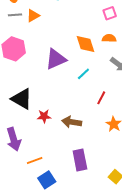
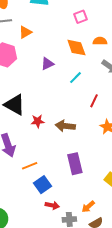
pink square: (110, 13) -> (80, 17), moved
orange triangle: (33, 16) -> (25, 32), moved
purple triangle: (56, 59) -> (47, 64), size x0.6

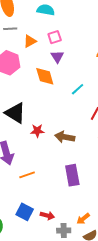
pink square: (80, 17) -> (55, 37), moved
orange diamond: (76, 48) -> (45, 76), moved
purple triangle: (47, 64) -> (57, 57), moved, turned -40
blue square: (43, 185) -> (25, 212), moved, turned -30

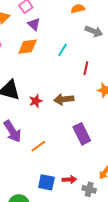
orange diamond: (45, 76) -> (28, 47), turned -65
gray cross: (64, 231) -> (89, 189), turned 32

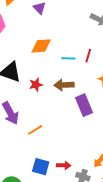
orange diamond: (28, 47) -> (41, 46), moved
cyan line: (63, 50) -> (68, 58), moved, turned 56
purple rectangle: (82, 134) -> (84, 105), moved

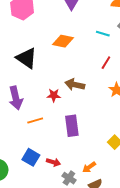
cyan line: (68, 58) -> (103, 34), moved
red star: (36, 85) -> (54, 95), moved
purple rectangle: (84, 105) -> (72, 126), moved

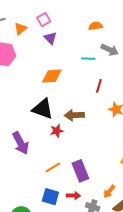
black triangle: (27, 58) -> (43, 109), moved
orange line: (35, 121) -> (53, 167), moved
purple rectangle: (72, 126) -> (80, 171), moved

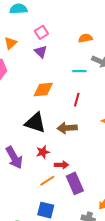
pink square: (44, 20) -> (41, 32), moved
red line: (99, 86) -> (77, 100), moved
red star: (57, 131) -> (43, 152), moved
red arrow: (73, 196) -> (61, 165), moved

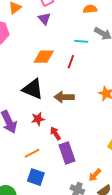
red line: (77, 100) -> (71, 62), moved
red arrow: (61, 165) -> (55, 133), turned -128
orange line: (47, 181) -> (32, 153), moved

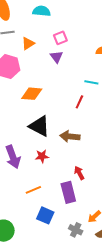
orange diamond: (44, 57) -> (32, 94), moved
red arrow: (55, 133) -> (79, 173), moved
blue square: (36, 177) -> (45, 215), moved

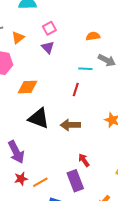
red star: (42, 156) -> (21, 179), moved

